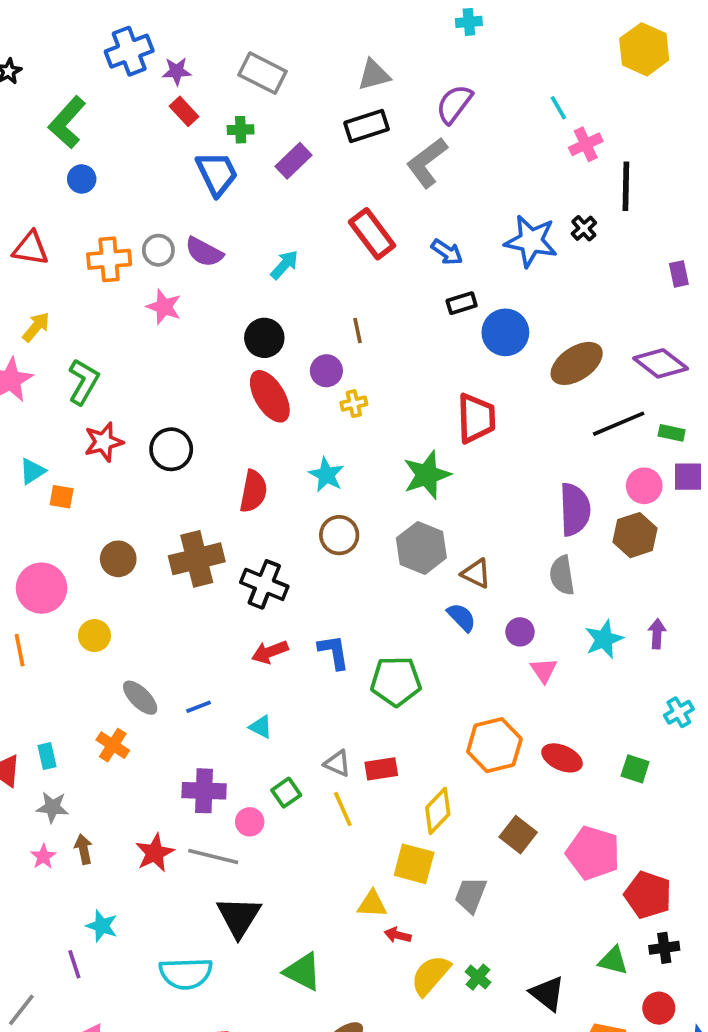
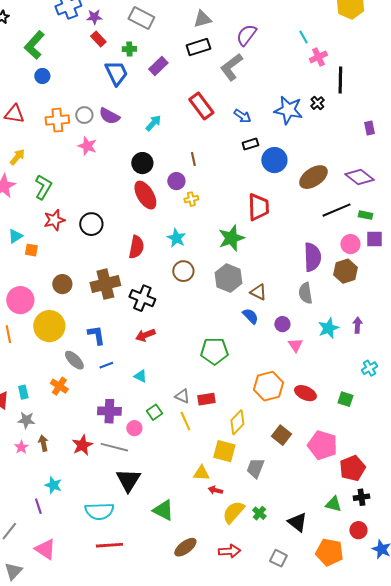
yellow circle: (94, 636) -> (49, 326), size x1.8
blue L-shape: (334, 652) -> (96, 335), moved
red pentagon: (648, 895) -> (352, 468), turned 30

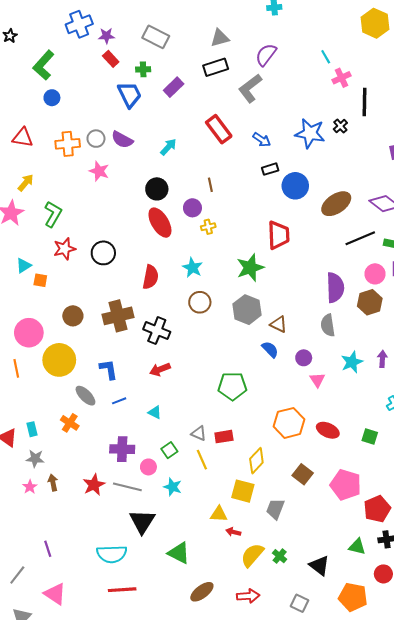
cyan star: (53, 485) -> (173, 487), moved

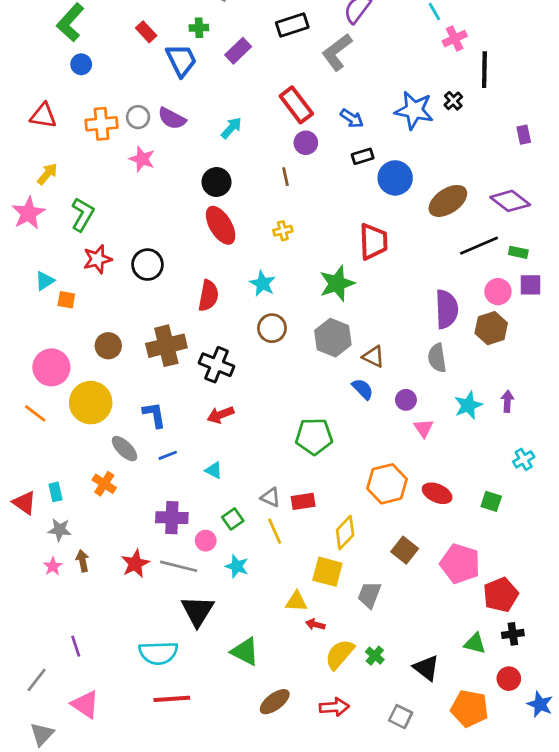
red rectangle: (111, 59) -> (146, 32), moved
purple circle: (192, 208) -> (306, 143), moved
orange line: (16, 368) -> (35, 413), turned -42

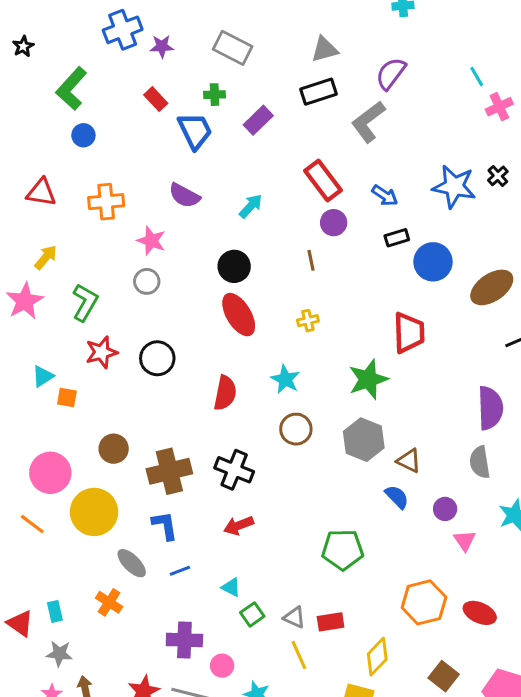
gray circle: (138, 117) -> (147, 281), moved
brown cross: (166, 346) -> (169, 471), moved
green square: (233, 519) -> (252, 614), moved

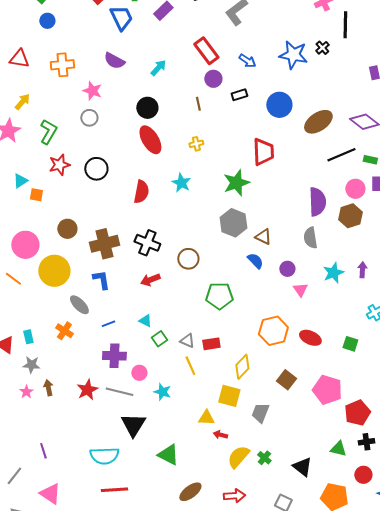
black rectangle: (397, 238) -> (239, 95), moved
brown circle: (296, 429) -> (188, 259), moved
blue line: (180, 571) -> (108, 324), moved

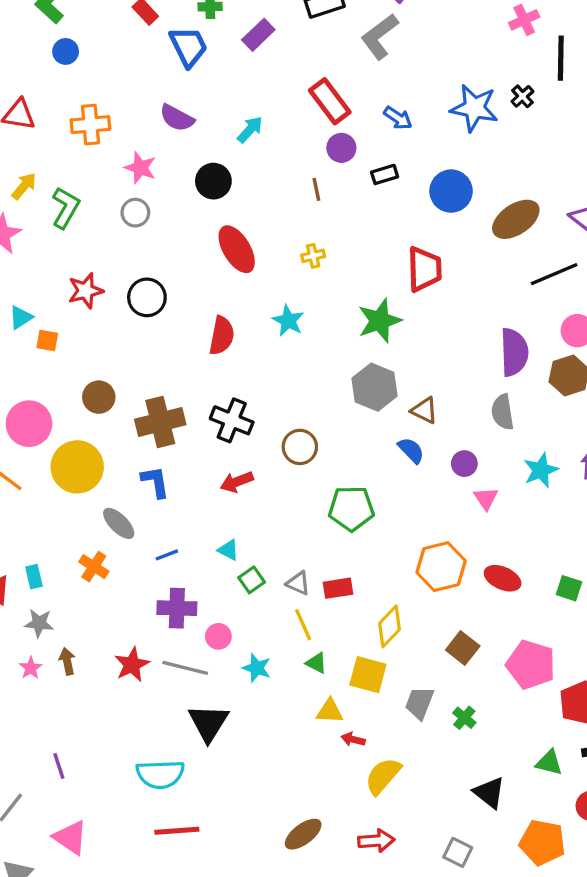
black circle: (147, 108) -> (213, 181), moved
green L-shape: (48, 132) -> (66, 208), moved
green triangle: (168, 455) -> (316, 663), moved, size x0.6
green cross: (264, 458) -> (464, 718), moved

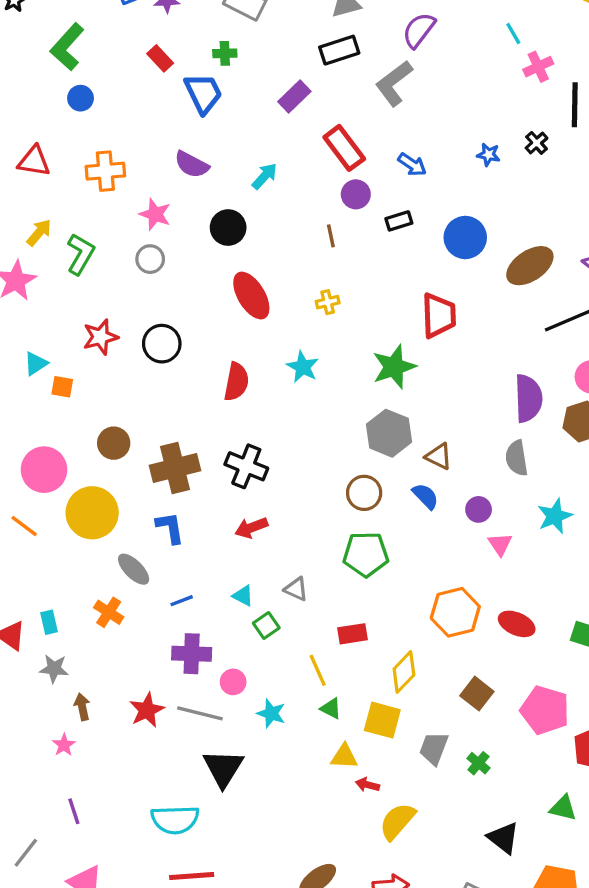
purple rectangle: (258, 35) -> (294, 97), moved
blue star: (474, 108) -> (488, 155), size x0.5
brown circle: (300, 447) -> (364, 493), moved
gray triangle: (298, 583) -> (296, 589), moved
pink star: (31, 668) -> (64, 745), moved

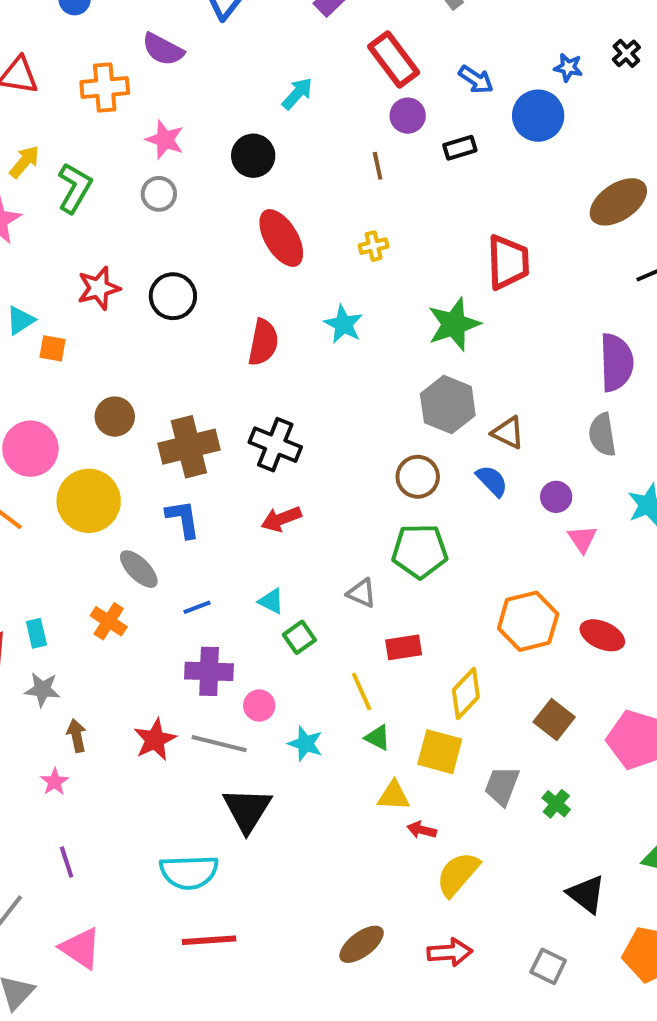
purple semicircle: (192, 165) -> (163, 49), moved
blue circle: (465, 237) -> (538, 116), moved
gray triangle: (296, 589) -> (362, 593), moved

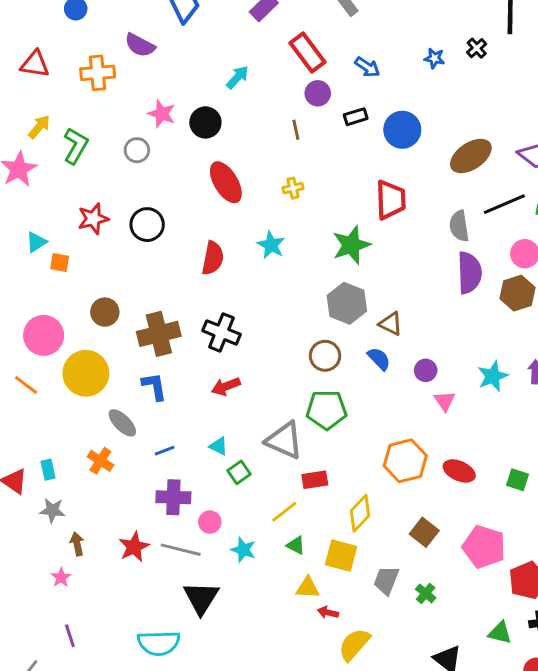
blue circle: (538, 116) -> (402, 130), moved
pink star: (165, 140) -> (162, 114), moved
gray semicircle: (602, 435) -> (459, 226), moved
gray triangle: (362, 593) -> (284, 440), size x1.8
yellow line: (362, 691) -> (284, 512), turned 76

